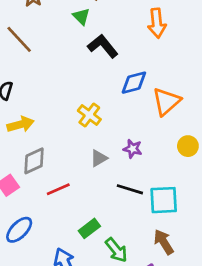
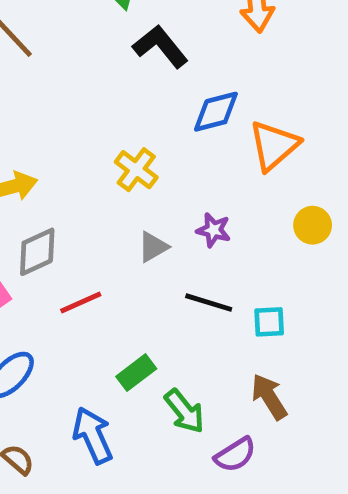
cyan square: (164, 200) -> (269, 322), size x0.6

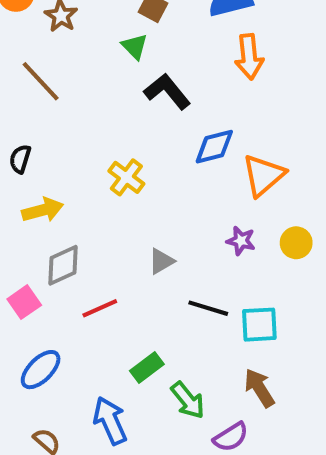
yellow cross: (136, 170) -> (126, 177), moved
purple star: (214, 230) -> (241, 241), moved
cyan square: (269, 322) -> (259, 325), size x1.4

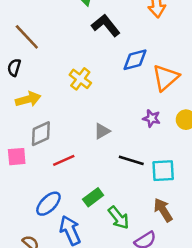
brown line: (41, 81) -> (27, 37), moved
pink square: (24, 302) -> (17, 157), turned 30
blue ellipse: (41, 370) -> (48, 204), moved

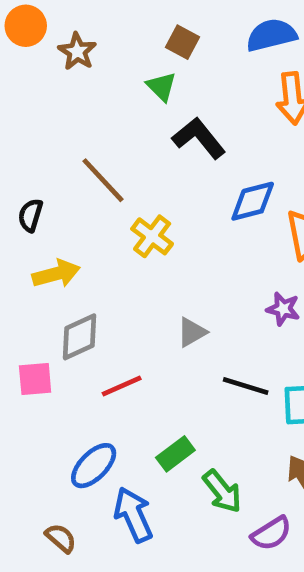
brown line: (27, 37) -> (103, 180), moved

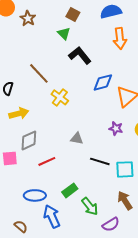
gray triangle: (192, 332) -> (77, 138), turned 40
blue ellipse: (94, 466) -> (35, 195), turned 45

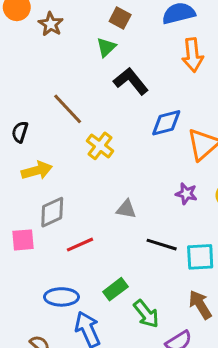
green triangle: (64, 33) -> (106, 47), turned 32

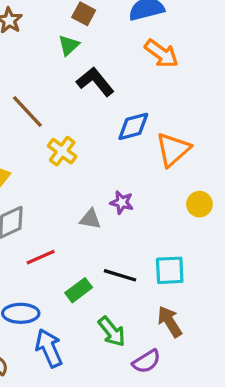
orange arrow: (192, 55) -> (161, 54), turned -48
purple star: (186, 194) -> (122, 202), moved
black line: (162, 245) -> (120, 275), moved
green rectangle: (115, 289) -> (79, 290), moved

